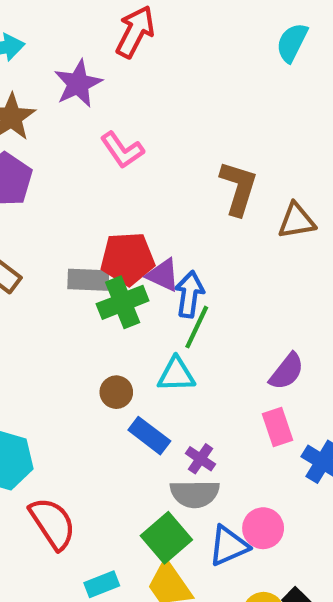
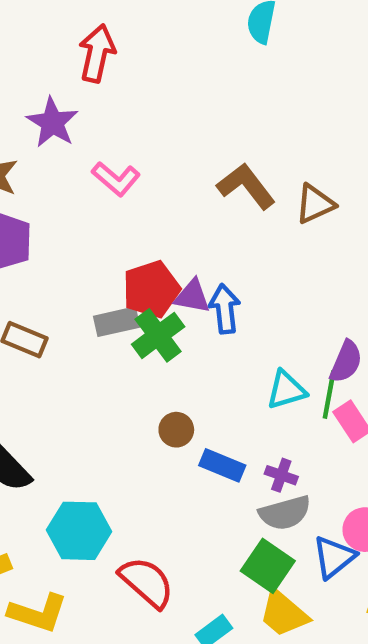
brown L-shape: (238, 188) -> (246, 186), turned -40
green line: (197, 327) -> (329, 395), moved
cyan triangle: (176, 374) -> (286, 390), moved

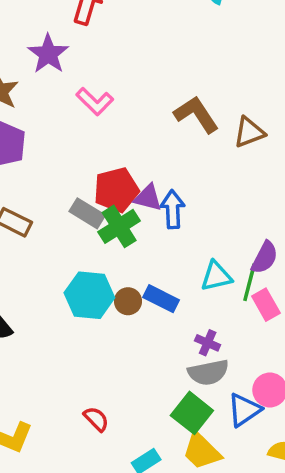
gray rectangle: (117, 322) -> (87, 213), turned 40
blue rectangle: (222, 465) -> (161, 299), moved
cyan hexagon: (79, 531) -> (89, 295), moved
red semicircle: (147, 582) -> (96, 419), size x0.6

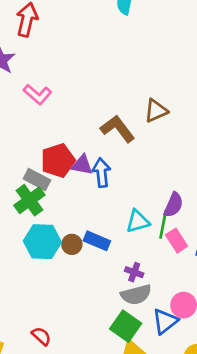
brown L-shape: (196, 114) -> (118, 129), moved
green cross: (119, 226) -> (29, 200), moved
red semicircle: (96, 419) -> (41, 336), moved

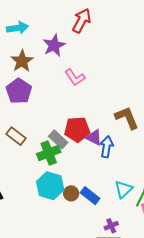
cyan triangle: (138, 221) -> (124, 189), turned -42
purple cross: (134, 272) -> (111, 226), turned 32

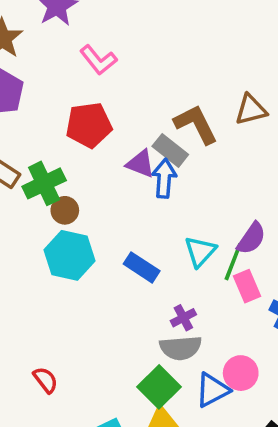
red pentagon: (77, 129) -> (89, 125), moved
gray rectangle: (58, 139) -> (170, 150), moved
green cross: (49, 153) -> (44, 183), moved
brown circle: (71, 193) -> (65, 210), moved

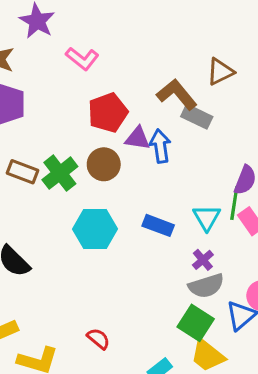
red pentagon: (89, 125) -> (108, 113), moved
gray rectangle: (170, 150) -> (197, 117), moved
brown circle: (65, 210) -> (104, 164), moved, size x1.4
cyan triangle: (200, 251) -> (207, 218), moved

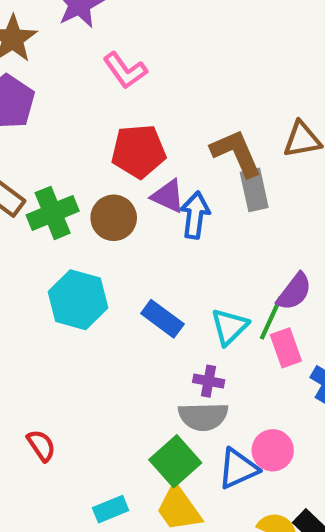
gray rectangle: (197, 117) -> (254, 190), turned 36
purple cross: (203, 260) -> (209, 381), turned 35

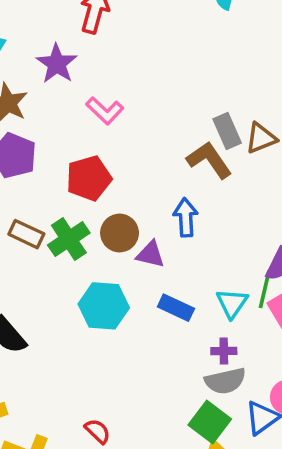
red pentagon: (139, 151) -> (89, 178), moved
gray rectangle: (254, 190) -> (227, 131), moved
purple triangle: (168, 196) -> (150, 254), moved

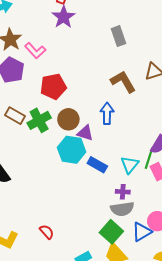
purple star: (57, 64) -> (64, 17), moved
pink L-shape: (105, 111) -> (35, 51), moved
gray rectangle: (227, 131) -> (119, 36), moved
cyan hexagon: (104, 306) -> (72, 150), moved

